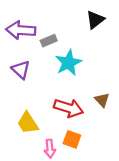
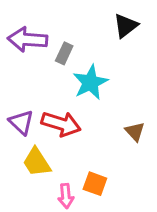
gray rectangle: (49, 41) -> (64, 53), turned -42
purple triangle: (21, 70) -> (21, 122), moved
red arrow: (68, 108) -> (61, 124), moved

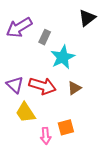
purple arrow: (27, 39) -> (19, 27), turned -35
brown triangle: (135, 132) -> (74, 88), moved, turned 40
orange square: (95, 184) -> (66, 127), turned -35

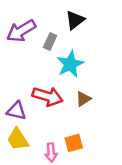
black triangle: (87, 18) -> (75, 20), moved
purple triangle: (15, 85) -> (16, 111), moved, turned -30
yellow trapezoid: (25, 112) -> (18, 139), moved

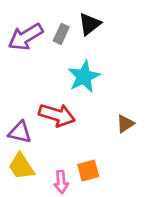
gray rectangle: (50, 42) -> (61, 34), moved
brown triangle: (83, 99) -> (125, 124), moved

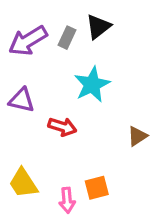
red arrow: (57, 115) -> (62, 127), size x0.7
purple triangle: (20, 132) -> (22, 100), moved

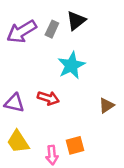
purple triangle: (22, 100) -> (14, 103), moved

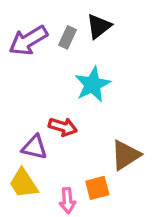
purple triangle: (14, 103) -> (35, 147), moved
brown triangle: (106, 105) -> (126, 155), moved, size x1.5

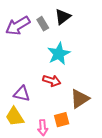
gray rectangle: (67, 37) -> (43, 24), turned -56
red arrow: (63, 127) -> (52, 81), moved

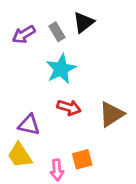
purple arrow: (18, 26) -> (24, 34), size x0.7
cyan star: (59, 54) -> (61, 69), moved
brown triangle: (80, 99) -> (111, 114), moved

